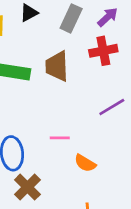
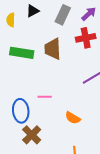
pink line: (60, 138) -> (45, 97), moved

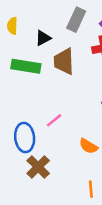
black triangle: (33, 11) -> (43, 38), moved
pink line: (45, 97) -> (54, 120), turned -40

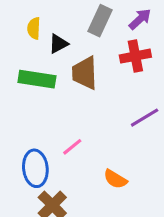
yellow semicircle: (12, 26) -> (34, 28), moved

